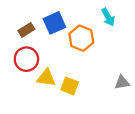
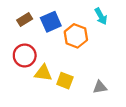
brown rectangle: (26, 30) -> (25, 20), moved
gray triangle: (122, 82) -> (100, 87), moved

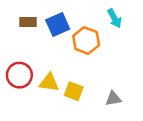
brown rectangle: (25, 20) -> (28, 22), turned 32
red circle: (25, 55) -> (19, 75), moved

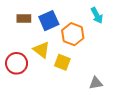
yellow triangle: (49, 83) -> (42, 50), moved, turned 30
yellow square: (74, 91) -> (62, 62), moved

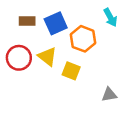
red circle: (17, 63) -> (19, 58), moved

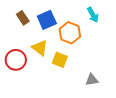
brown rectangle: (27, 21) -> (23, 18), turned 56
red circle: (19, 58) -> (16, 60), moved

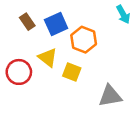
cyan arrow: (93, 15) -> (123, 14), moved
gray triangle: (92, 80) -> (110, 96), size x1.5

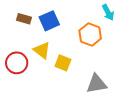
brown rectangle: (27, 22) -> (24, 19), turned -40
orange hexagon: (84, 40) -> (90, 35), moved

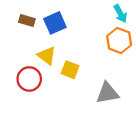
orange hexagon: (90, 35) -> (119, 40), moved
red circle: (17, 63) -> (29, 79), moved

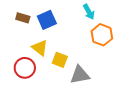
cyan arrow: (120, 14) -> (89, 12), moved
gray triangle: (107, 93) -> (80, 75), moved

